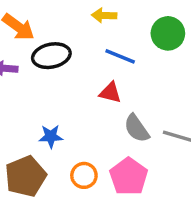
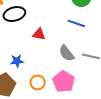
blue line: (120, 56) -> (76, 23), moved
red triangle: (110, 93) -> (39, 34), moved

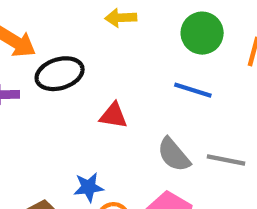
blue star: (17, 61) -> (89, 187), moved

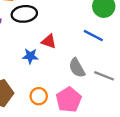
blue star: (89, 187) -> (30, 56), moved

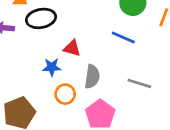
gray semicircle: (77, 68) -> (92, 77), moved, turned -138
orange circle: (39, 96) -> (65, 94), moved

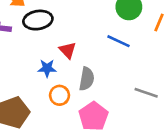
red triangle: (72, 48) -> (68, 50), turned 30
gray line: (139, 83) -> (146, 93), moved

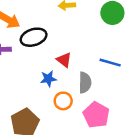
blue line: (118, 41) -> (110, 63), moved

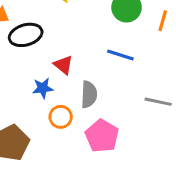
blue line: (110, 63) -> (120, 55), moved

